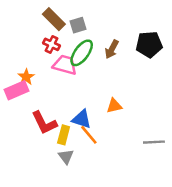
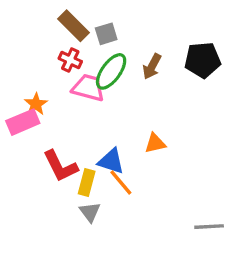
gray line: (154, 142) -> (209, 227), moved

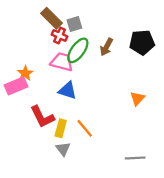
red cross: (70, 60) -> (60, 35), moved
orange triangle: (155, 143) -> (137, 98), moved, turned -35
blue triangle: (111, 161) -> (68, 90), moved
gray line: (209, 227) -> (135, 158), moved

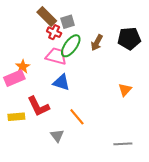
yellow rectangle: (61, 128) -> (16, 117), moved, turned 70

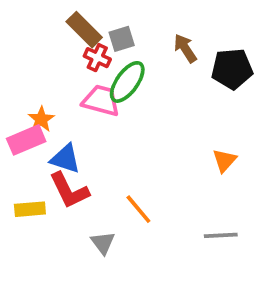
brown arrow: (97, 43) -> (185, 48), moved, turned 119
blue triangle: (61, 82) -> (65, 159), moved
gray line: (123, 144) -> (221, 235), moved

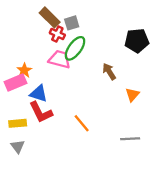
brown arrow: (185, 48) -> (109, 71), moved
gray triangle: (103, 243) -> (18, 146), moved

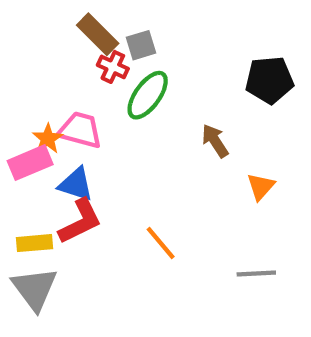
pink trapezoid: (60, 59) -> (80, 130), moved
red L-shape: (41, 112) -> (80, 221), turned -90
gray triangle: (18, 146) -> (35, 289), size x1.6

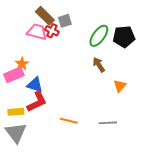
green ellipse: (148, 95) -> (99, 36), moved
pink trapezoid: (80, 130) -> (37, 32), moved
orange line: (161, 243) -> (69, 121), moved, turned -36
gray line: (256, 273) -> (108, 123), moved

